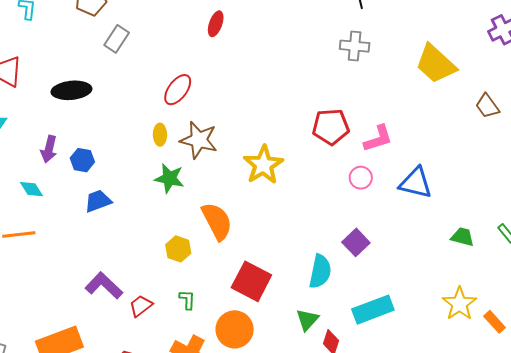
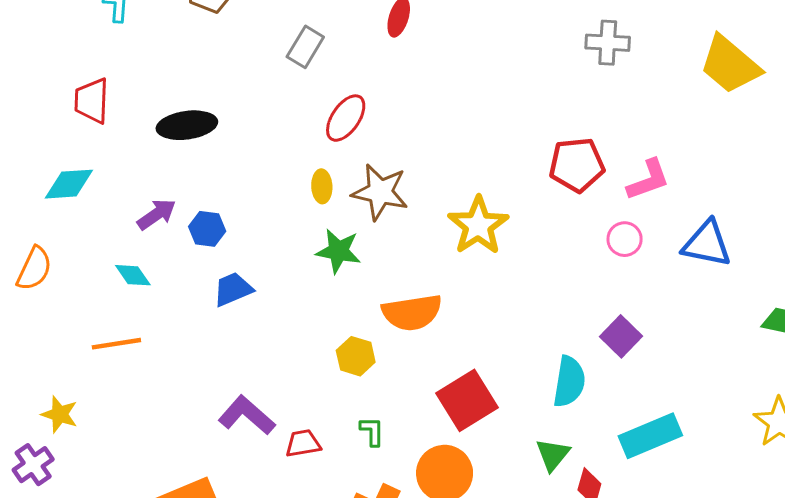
gray rectangle: (117, 39) -> (305, 47), moved
purple arrow: (49, 149) -> (157, 214), turned -136
orange semicircle: (217, 221) -> (412, 312), turned 111
red square: (251, 281) -> (467, 400), turned 33
red trapezoid: (141, 306) -> (303, 443), turned 30

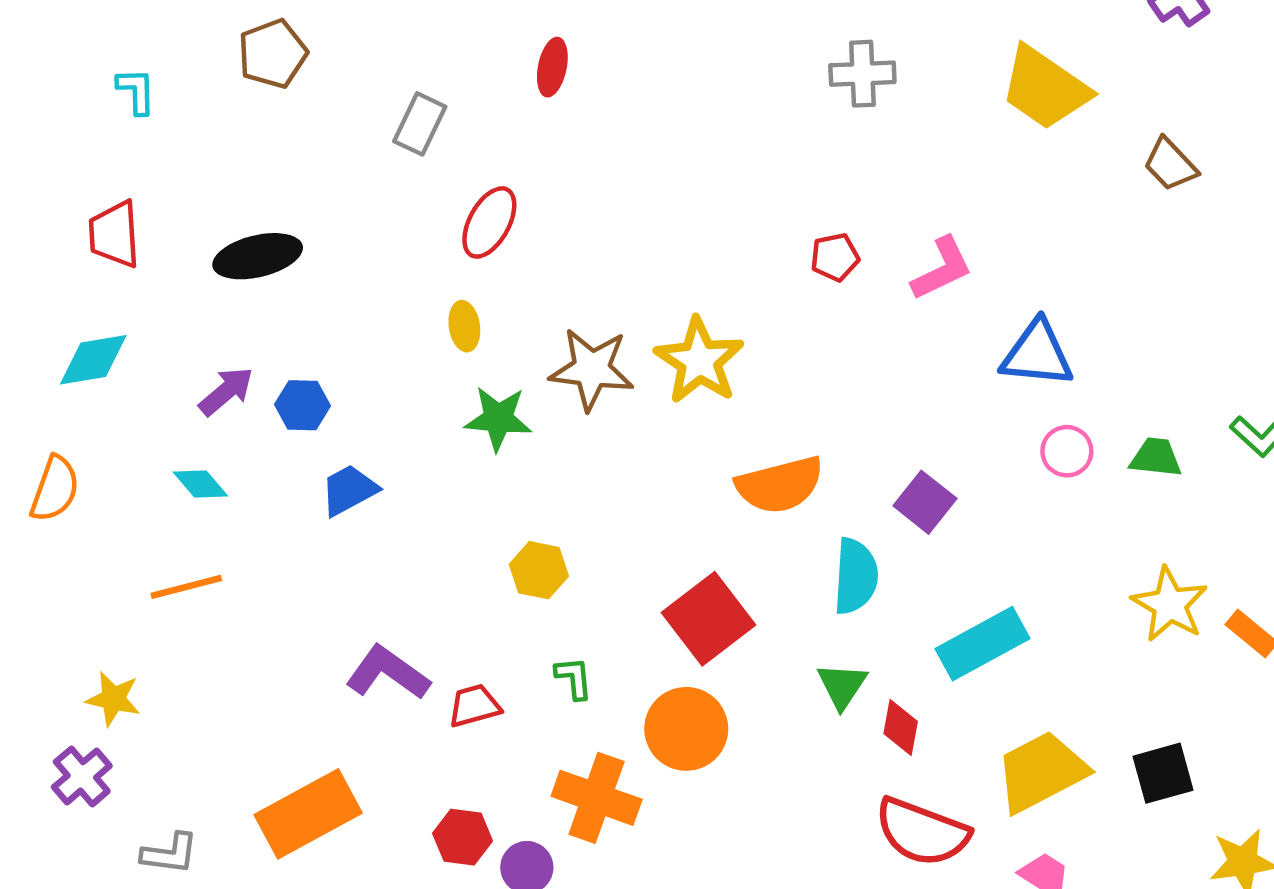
red pentagon: (577, 165) -> (835, 257), size x0.6
brown star: (380, 192) -> (592, 369), moved
pink circle: (625, 239) -> (1067, 451), moved
orange semicircle: (412, 312) -> (780, 485), moved

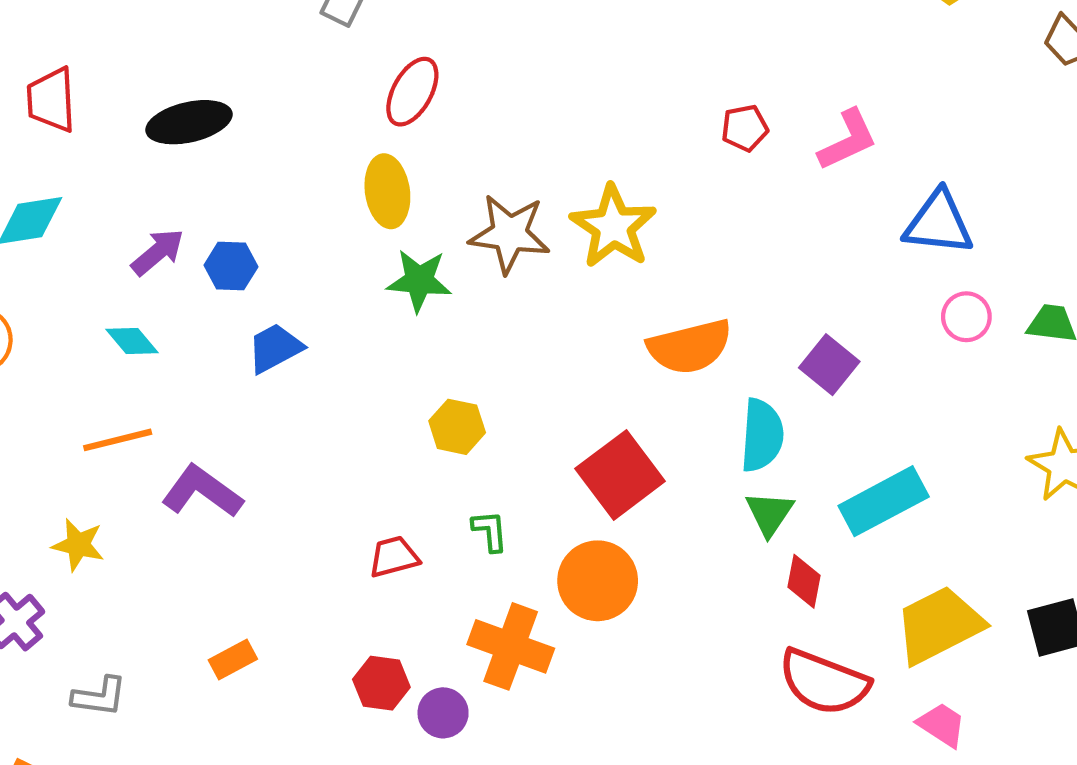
yellow ellipse: (464, 326) -> (387, 191), size x1.5
purple L-shape: (388, 673) -> (202, 491), moved
green triangle: (842, 686) -> (770, 513), moved
yellow star: (113, 699) -> (78, 545), moved
orange rectangle: (308, 814) -> (233, 659), size x0.5

